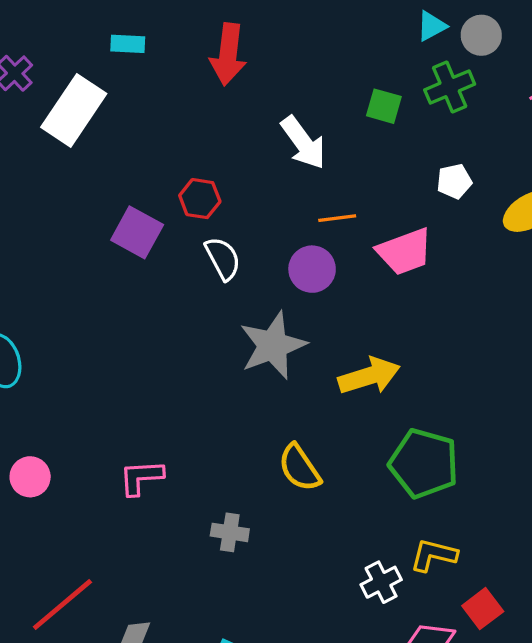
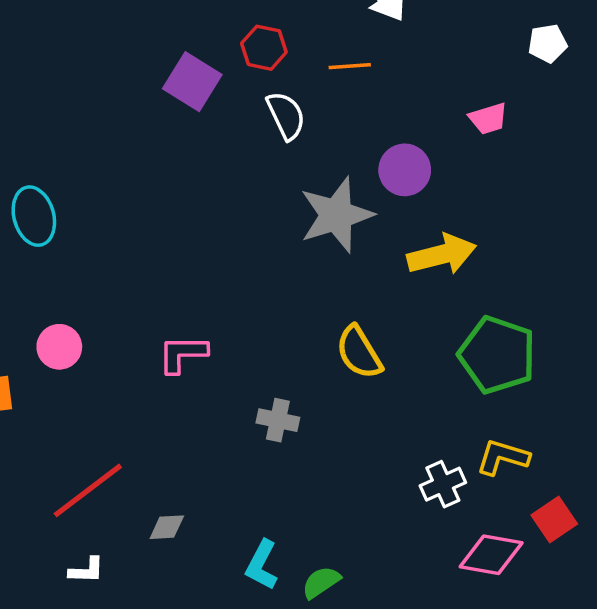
orange line: (337, 218) -> (350, 66), moved
pink trapezoid: (405, 252) -> (488, 118), size x0.6
purple circle: (312, 269) -> (405, 170), moved

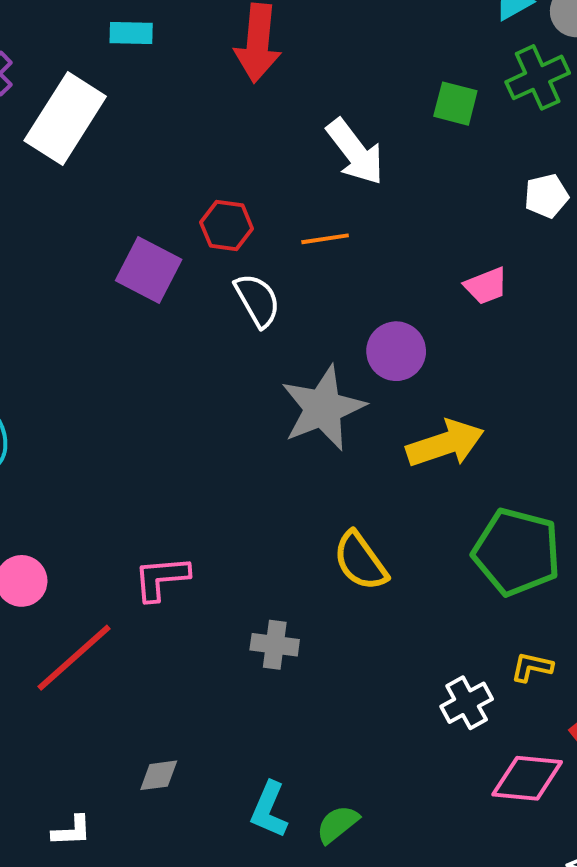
yellow L-shape: (503, 457) -> (532, 667), size x0.7
red line: (88, 490) -> (74, 658), moved

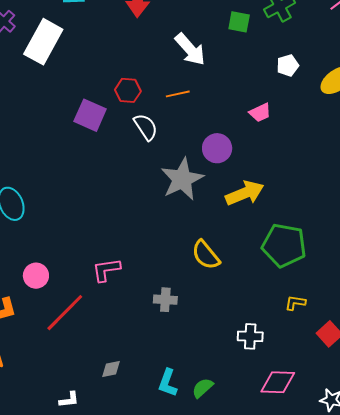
white cross: (467, 703) -> (250, 336), moved, turned 35
pink diamond: (527, 778) -> (278, 382), moved

